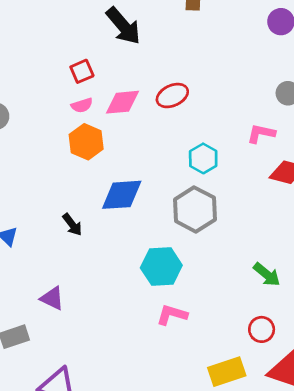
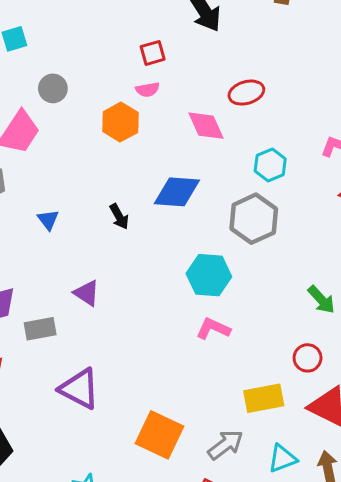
pink diamond: (123, 102) -> (206, 126), moved, turned 63
orange hexagon: (86, 142) -> (120, 122), moved

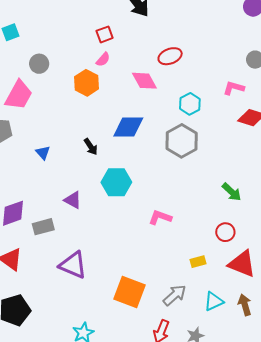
pink semicircle: (147, 90) -> (103, 59), turned -35
cyan hexagon: (209, 275) -> (116, 182), moved
yellow rectangle: (264, 398) -> (198, 262), size x0.6

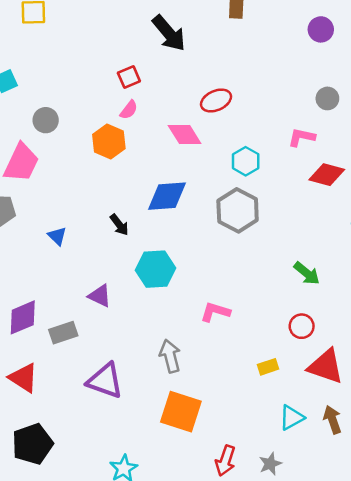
gray arrow: (175, 295) -> (170, 356), moved, turned -60

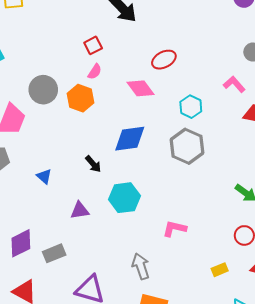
gray circle: (46, 120) -> (43, 90), moved, size x1.4
pink L-shape: (302, 137) -> (234, 84), turned 40
purple triangle: (100, 296) -> (80, 210), moved, turned -30

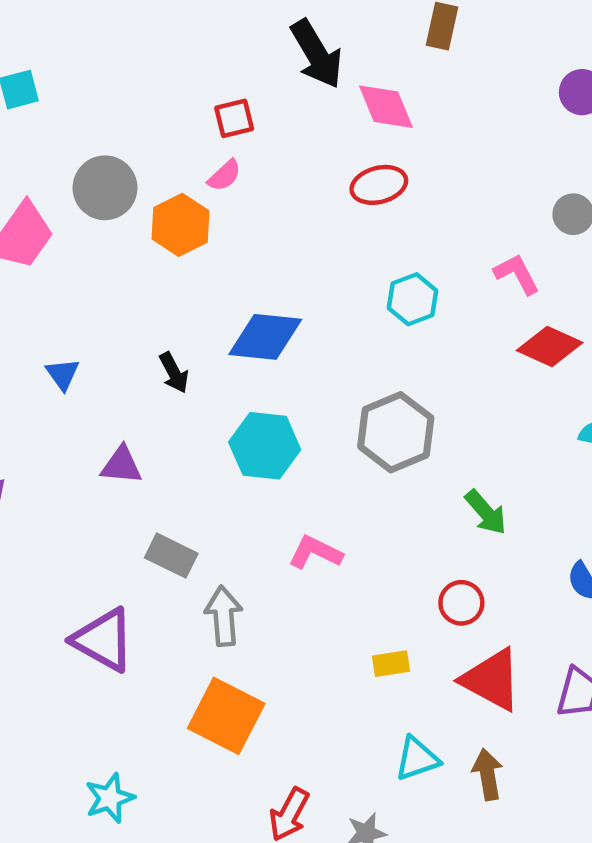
pink diamond: (141, 88) -> (386, 107), moved
gray hexagon: (187, 146) -> (396, 432), moved
cyan hexagon: (124, 198) -> (265, 446), moved
gray rectangle: (54, 253) -> (171, 556), moved, turned 35

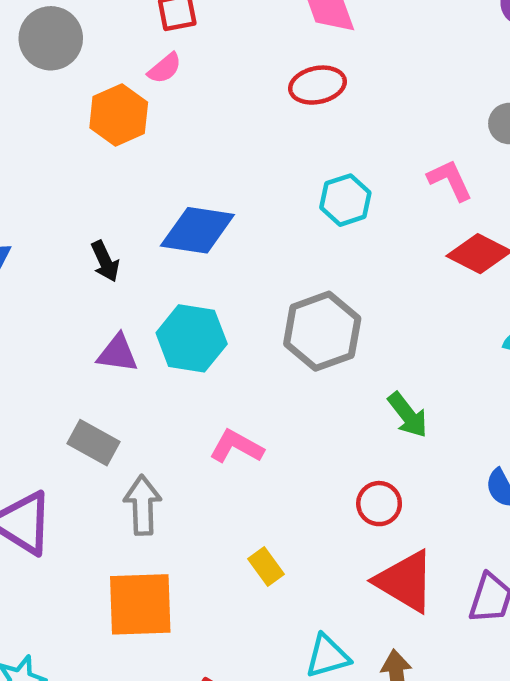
gray circle: (105, 188) -> (51, 38), moved
purple triangle: (121, 465) -> (118, 353), moved
yellow rectangle: (391, 664) -> (266, 566), moved, turned 60
orange square: (226, 716) -> (140, 604), turned -32

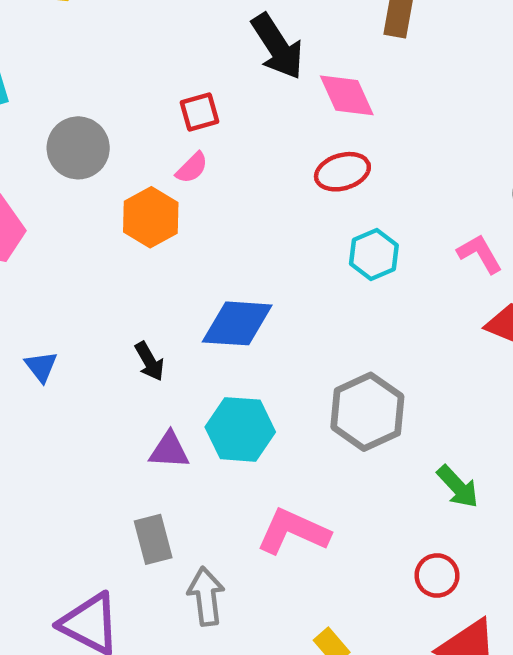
cyan hexagon: (345, 200) -> (374, 255), moved
gray rectangle: (93, 443) -> (153, 539), turned 51
pink L-shape: (237, 447) -> (293, 531), size x1.4

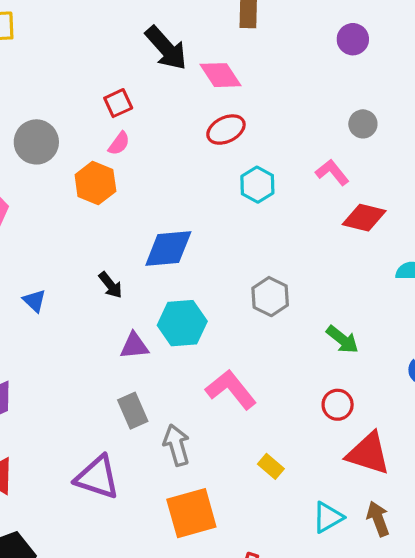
gray hexagon: (367, 412) -> (270, 297), size x0.7
pink L-shape: (293, 531) -> (231, 389), turned 36

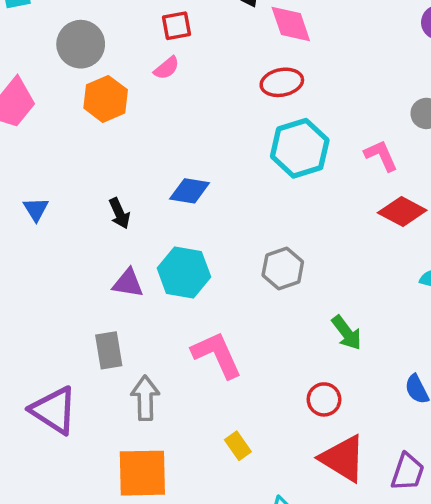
orange hexagon: (95, 183) -> (106, 99), moved
cyan hexagon: (257, 185) -> (300, 148), size x1.5
blue diamond: (168, 249) -> (190, 191), size x0.7

